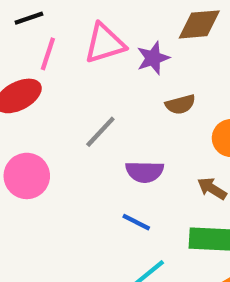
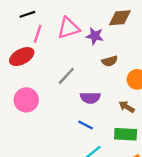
purple star: (153, 58) -> (95, 36), turned 30

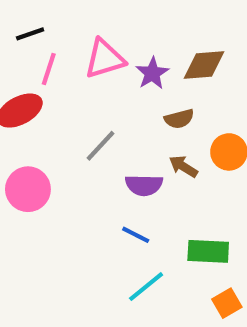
brown diamond: (120, 18) -> (204, 65), moved
purple star: (95, 36) -> (152, 73), turned 30
brown arrow: (127, 107) -> (183, 166), moved

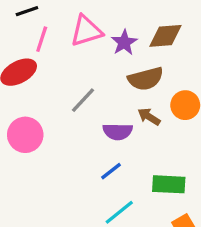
brown semicircle: (179, 119) -> (146, 79), size x1.5
blue line: (136, 235) -> (111, 171), turned -65

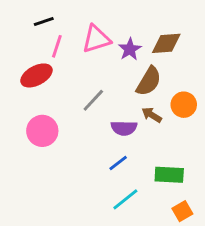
brown semicircle: (146, 79) -> (149, 81), turned -44

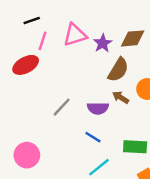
gray line: (93, 100) -> (62, 107), moved
pink circle: (42, 131) -> (27, 155), moved
blue line: (118, 163) -> (93, 137), turned 70

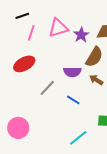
red ellipse: (26, 65) -> (24, 64), moved
purple semicircle: (98, 108) -> (72, 72), moved
blue line: (93, 137) -> (73, 100), moved

